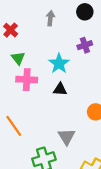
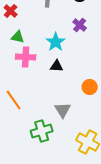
purple cross: (85, 45) -> (80, 25), turned -32
green triangle: (18, 58) -> (18, 37), turned -40

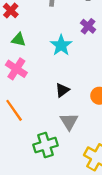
pink cross: (26, 57) -> (16, 69), moved, turned 30
black triangle: (57, 66) -> (62, 90), moved, turned -40

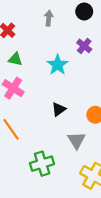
gray triangle: (69, 121) -> (76, 140), moved

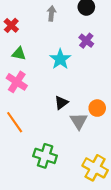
gray triangle: (76, 140) -> (79, 121), moved
green cross: (42, 164) -> (45, 156), turned 35

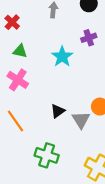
purple cross: (86, 41) -> (89, 38), turned 32
black triangle: (61, 103) -> (58, 111), moved

